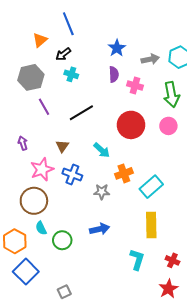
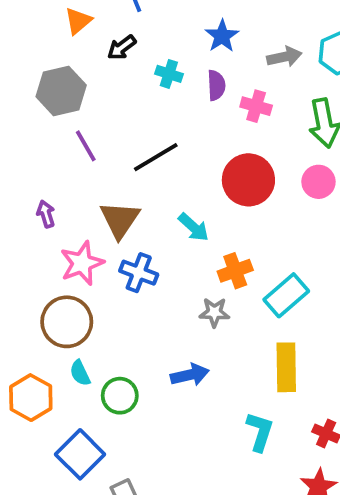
cyan cross: (71, 74) -> (169, 74), moved
brown triangle: (62, 146) -> (120, 220), size x1.6
gray star: (102, 192) -> (214, 312), moved
blue square: (26, 272) -> (80, 454), moved

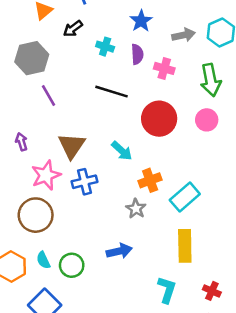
black line: (156, 157) -> (112, 92), moved, turned 48
blue cross: (139, 273) -> (84, 182), turned -35
gray star: (214, 312) -> (136, 209), turned 30
cyan semicircle: (80, 373) -> (43, 260), moved

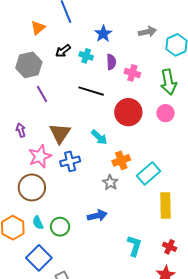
blue star: (141, 21) -> (103, 34), moved
black arrow: (73, 29) -> (63, 51), moved
gray arrow: (184, 35) -> (147, 32), moved
yellow rectangle: (185, 246) -> (165, 206), moved

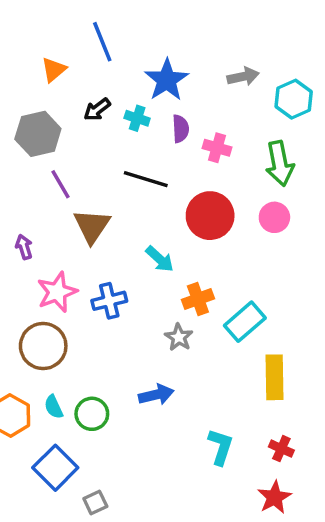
blue star: (103, 34) -> (167, 80), size x1.4
brown triangle: (60, 133) -> (92, 226), moved

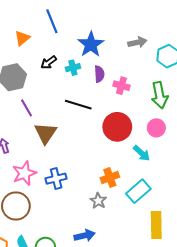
cyan cross: (137, 118) -> (73, 68), turned -32
cyan arrow: (160, 259) -> (142, 153), moved

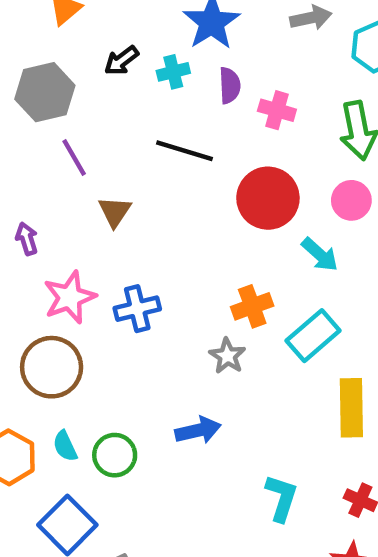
brown triangle: (45, 133) -> (115, 212), size x0.7

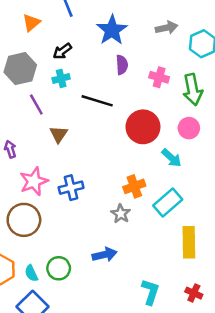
cyan cross: (173, 72) -> (61, 78), moved
pink cross: (277, 110) -> (159, 77), moved
cyan semicircle: (65, 446) -> (31, 273), moved

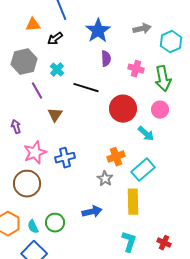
orange triangle: (31, 23) -> (33, 25), turned 35
black arrow: (62, 51) -> (55, 39), moved
cyan cross: (61, 78) -> (57, 70), turned -32
yellow rectangle: (189, 242) -> (133, 202), moved

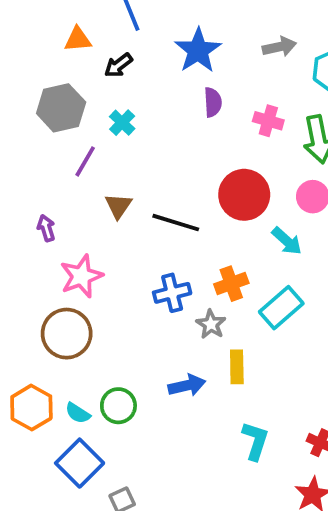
black line: (86, 88) -> (176, 223), moved
purple line: (37, 91) -> (85, 161), turned 60
blue cross: (65, 158) -> (172, 293), moved
yellow rectangle: (133, 202) -> (237, 367), moved, size x0.7
cyan semicircle: (33, 227) -> (78, 413), turned -32

